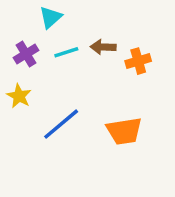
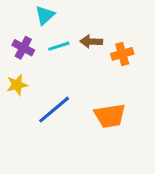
purple cross: (26, 54) -> (23, 48), turned -30
yellow star: (19, 96) -> (17, 85), turned 30

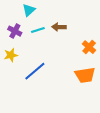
orange cross: (122, 54) -> (89, 47), moved, turned -32
orange trapezoid: (110, 116) -> (85, 75), moved

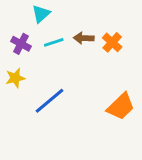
orange cross: (89, 47) -> (112, 42), moved
orange trapezoid: (85, 75) -> (121, 107), turned -35

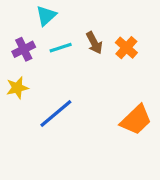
brown arrow: (84, 38) -> (94, 43), turned -120
purple cross: (21, 44) -> (24, 49), turned 36

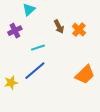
cyan line: (61, 48) -> (38, 48), moved
yellow star: (17, 88) -> (11, 83), moved

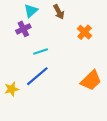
brown arrow: (59, 27) -> (59, 12), moved
purple cross: (15, 31) -> (23, 29), moved

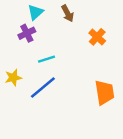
orange trapezoid: (91, 80) -> (105, 92), turned -55
yellow star: (12, 89) -> (13, 78), moved

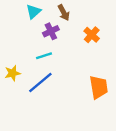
purple cross: (27, 33) -> (51, 31), moved

